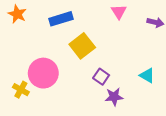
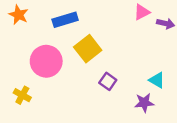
pink triangle: (119, 12) -> (142, 12), moved, turned 35
pink circle: (43, 73) -> (46, 61), moved
purple star: (114, 97) -> (144, 103), moved

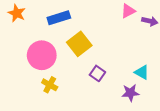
yellow cross: (22, 95) -> (50, 85), moved

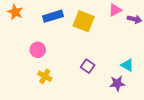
yellow square: (79, 44) -> (84, 21), moved, turned -30
pink circle: (42, 55) -> (38, 50), size x0.6

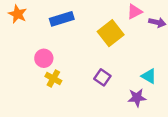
yellow square: (84, 21) -> (111, 33), moved, turned 30
yellow cross: (45, 76) -> (53, 79), moved

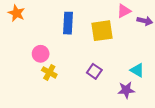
blue rectangle: (62, 19) -> (68, 23), moved, turned -70
yellow square: (111, 33) -> (102, 31), turned 30

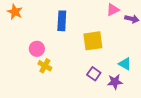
yellow square: (102, 31) -> (93, 41), moved
purple square: (94, 71) -> (94, 74), moved

